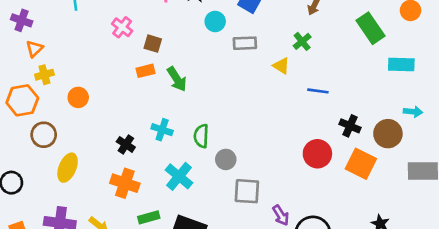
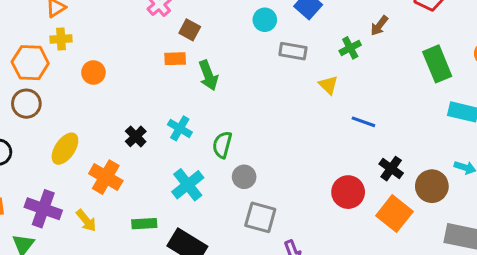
green cross: (302, 41) -> (350, 48), moved
brown circle: (44, 135) -> (26, 104), moved
orange cross: (125, 183) -> (106, 177), moved

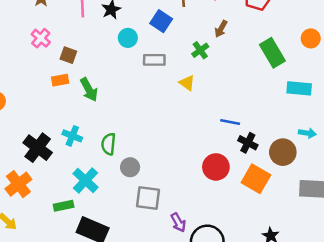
blue line: (363, 122) -> (230, 122), moved
black cross: (136, 136) -> (38, 148), size x1.6
orange cross: (106, 177) -> (18, 184), turned 30
green rectangle: (144, 224) -> (64, 206), moved

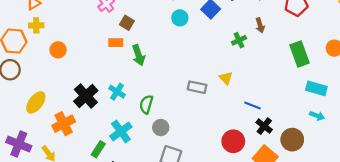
brown arrow: (221, 29) -> (260, 25), turned -56
gray rectangle: (154, 60) -> (197, 87), moved
yellow triangle: (187, 83) -> (226, 78), moved
cyan arrow: (307, 133) -> (317, 116), moved
green rectangle: (64, 206) -> (98, 149), turned -56

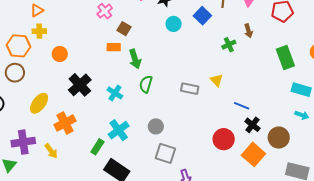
black cross: (86, 96) -> (80, 85), moved
green semicircle: (146, 104) -> (146, 84), moved
purple cross: (19, 144) -> (23, 142), turned -30

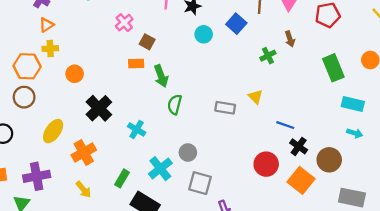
cyan cross: (115, 93) -> (137, 129), moved
cyan cross: (119, 130) -> (160, 169), moved
yellow arrow: (51, 151) -> (83, 189), moved

